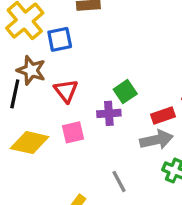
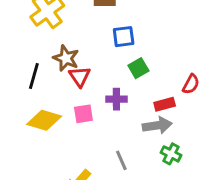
blue square: (60, 39) -> (124, 37), moved
brown star: (31, 70) -> (66, 58), moved
green square: (125, 92) -> (138, 68), moved

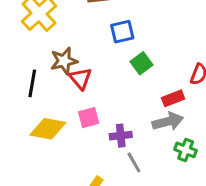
brown star: (66, 58) -> (64, 61), turned -30
purple cross: (116, 99) -> (121, 136), moved

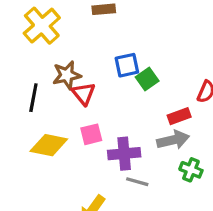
blue square: (122, 32) -> (127, 65), moved
purple cross: (121, 136) -> (124, 154), size x1.4
gray line: (134, 162) -> (137, 182), turned -45

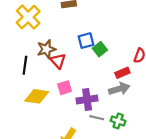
green cross: (191, 170) -> (118, 121), moved

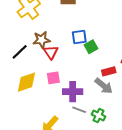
black line: (25, 65) -> (20, 52), turned 30
gray arrow: (119, 89) -> (104, 86), turned 48
yellow diamond: (37, 96) -> (26, 82), turned -35

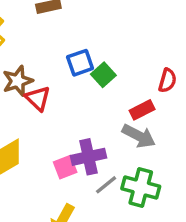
pink square: (53, 78) -> (65, 167), moved
gray line: (79, 110) -> (106, 185), turned -48
green cross: (99, 115) -> (141, 188), size x1.5

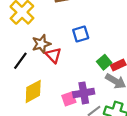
green square: (103, 75) -> (104, 62), moved

